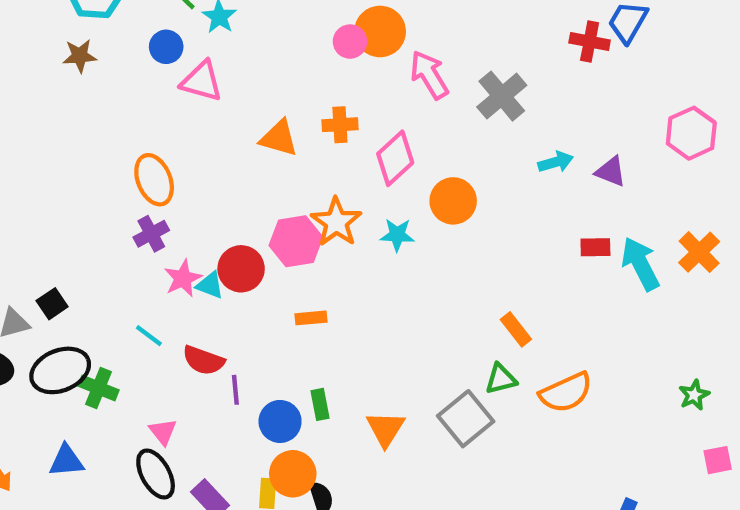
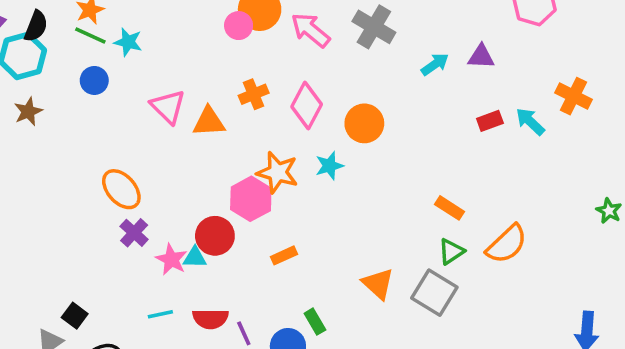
pink triangle: (202, 81) -> (168, 107), moved, turned 48
cyan arrow: (640, 264) -> (530, 122), size x0.7
cyan line: (149, 336) -> (160, 314), turned -30
orange triangle: (385, 429) -> (378, 284), moved

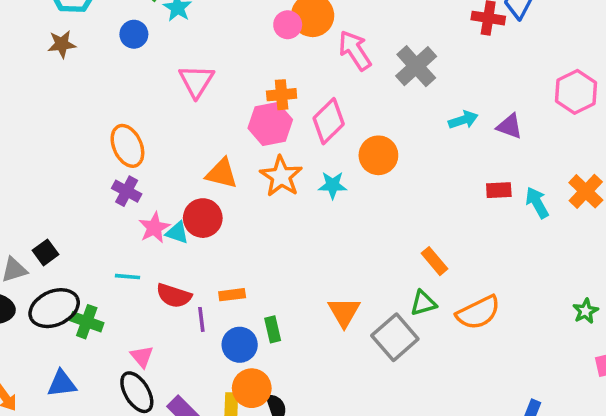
orange triangle: (209, 122) -> (222, 173), moved
pink hexagon: (251, 199) -> (270, 124), moved
purple cross: (134, 233) -> (127, 191), turned -32
orange rectangle: (284, 255) -> (232, 295), moved

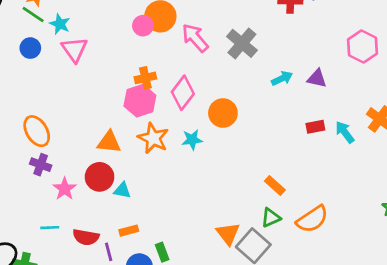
pink triangle: (196, 81) -> (75, 50), moved
cyan triangle: (177, 233) -> (122, 190), moved
orange triangle: (344, 312) -> (228, 234), moved

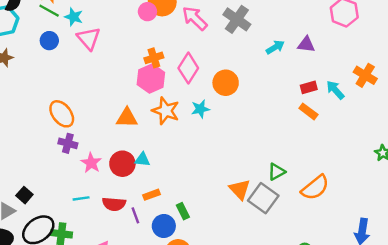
red circle: (100, 177) -> (122, 164), moved
orange rectangle: (275, 186) -> (308, 111), moved
orange semicircle: (312, 219) -> (315, 188), moved

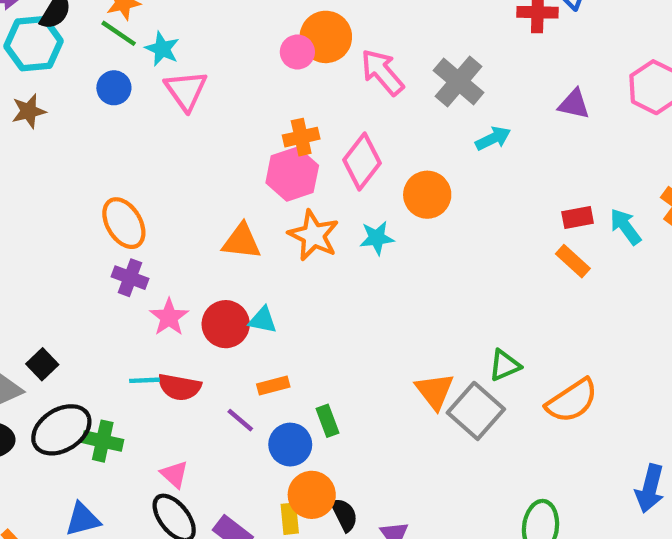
purple triangle: (306, 45) -> (574, 104), moved
cyan arrow: (275, 47) -> (493, 138), moved
red semicircle: (114, 204) -> (179, 387), moved
purple line: (135, 215) -> (240, 420), turned -35

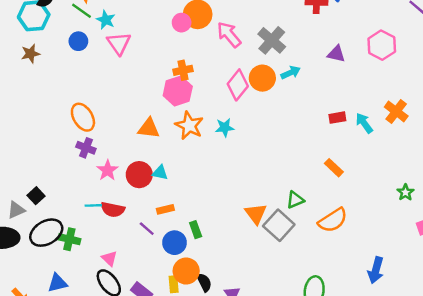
pink diamond: (362, 162) -> (238, 85), moved
orange circle: (427, 195) -> (262, 78), moved
orange rectangle: (573, 261) -> (334, 168), moved

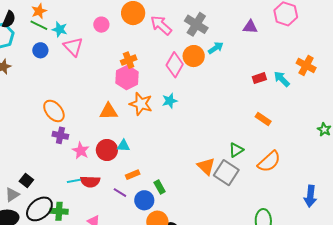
pink circle: (182, 23) -> (101, 25), moved

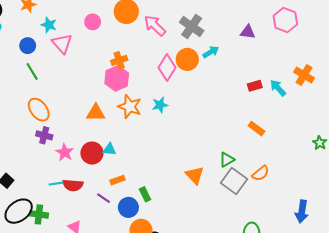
green line: (39, 25) -> (32, 71), moved, turned 30
orange semicircle: (269, 162) -> (261, 173), size x0.7
gray square: (226, 173) -> (234, 181), moved

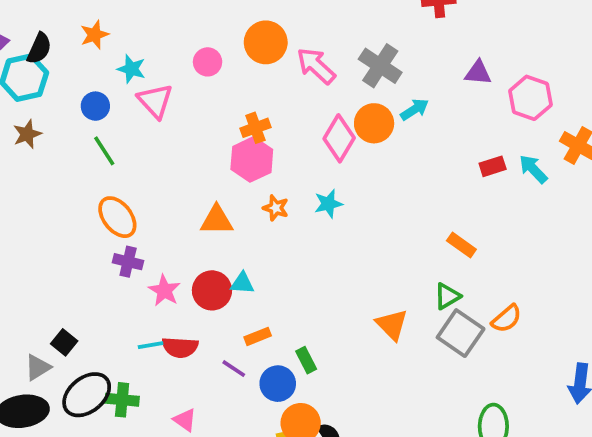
pink hexagon: (285, 20) -> (530, 98), moved
orange star: (130, 107) -> (276, 208), size x0.6
orange rectangle: (256, 129) -> (461, 245), moved

